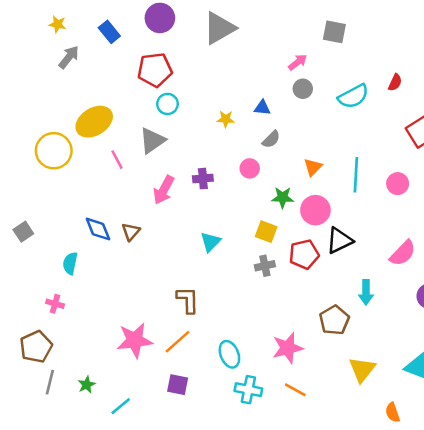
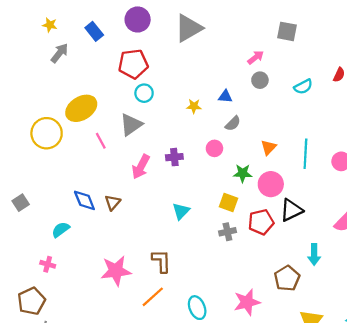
cyan semicircle: (353, 96) -> (303, 87), size x0.7
cyan semicircle: (70, 263) -> (61, 230), turned 42
pink star: (135, 340) -> (116, 271), moved

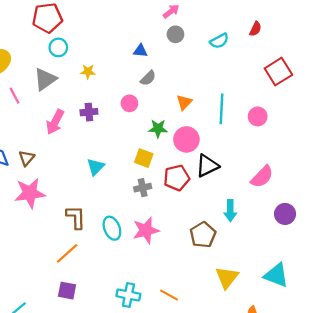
yellow star: (194, 106) -> (88, 72), moved
pink star: (116, 271) -> (30, 193), moved
pink star: (247, 302) -> (146, 230), moved
cyan ellipse: (197, 308) -> (112, 228), moved

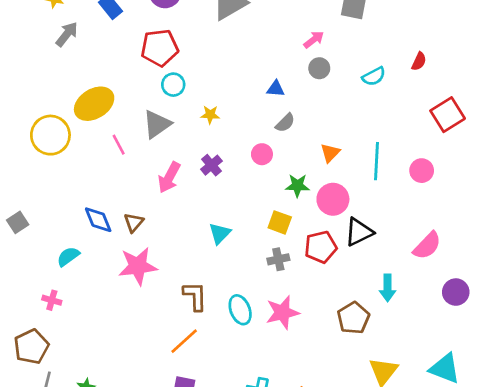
purple cross: (89, 112) -> (211, 165), turned -35

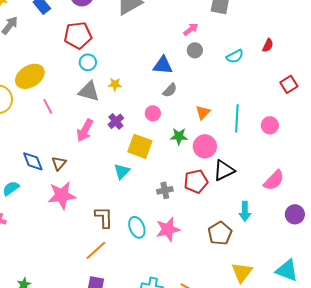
blue triangle: (276, 89) -> (163, 65), size x1.5
red square: (448, 115) -> (289, 84), size x0.7
gray triangle: (157, 124) -> (89, 91), moved, turned 50
yellow square: (280, 222) -> (140, 146), moved, size x1.4

